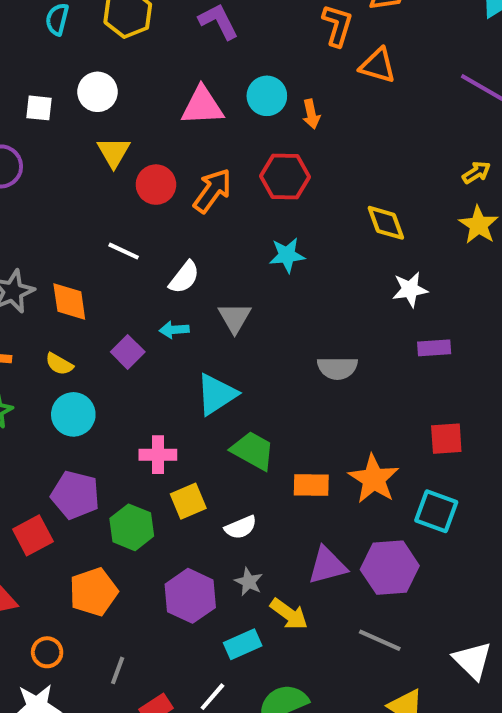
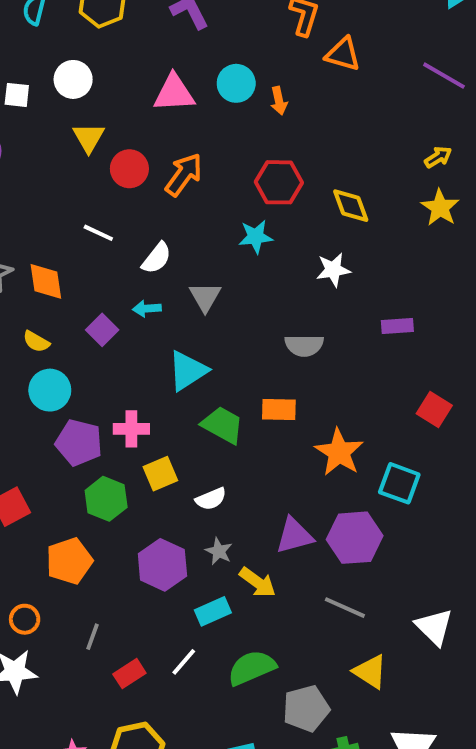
red hexagon: (285, 177) -> (279, 182), moved
white star: (410, 289) -> (333, 270), moved
red square: (446, 439) -> (434, 410), moved, turned 36
orange rectangle: (311, 485) -> (279, 410), moved
purple pentagon: (75, 495) -> (79, 443), moved

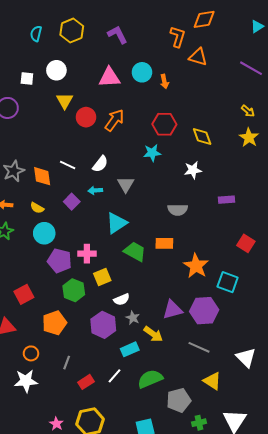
yellow arrow: (438, 157) -> (248, 111), turned 72
white line: (98, 233) -> (68, 165), moved
white semicircle: (211, 499) -> (122, 299), moved

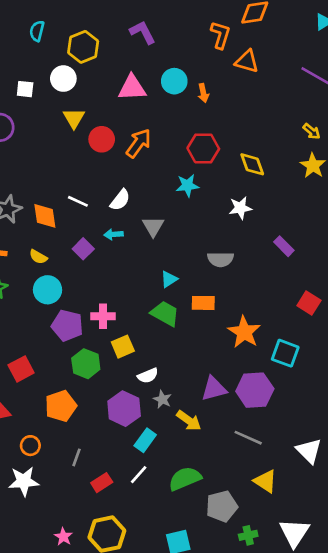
yellow hexagon: (72, 31) -> (83, 47), moved
purple rectangle: (227, 200) -> (284, 246), turned 49
cyan triangle: (117, 223) -> (169, 279), moved, size x0.6
cyan rectangle: (130, 349) -> (145, 440), moved, turned -30

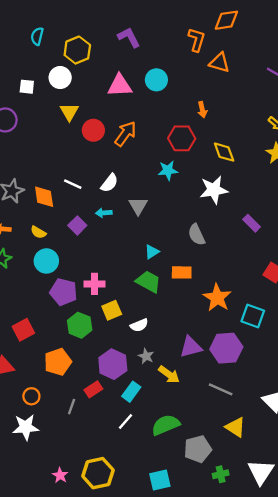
orange arrow: (203, 93) -> (202, 110), moved
white star: (240, 208) -> (214, 190), size x1.4
gray semicircle: (220, 259) -> (197, 235), turned 65
white semicircle: (148, 376) -> (139, 325), moved
red rectangle: (102, 483) -> (93, 389), moved

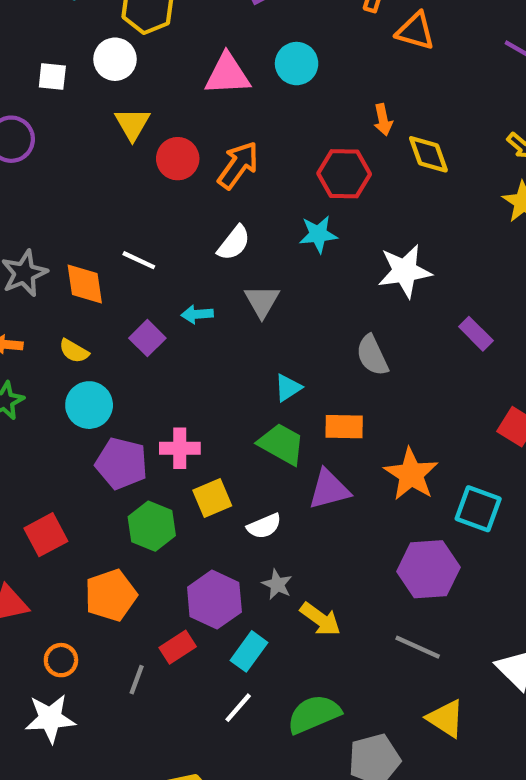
yellow diamond: (224, 152) -> (428, 154), moved
white semicircle: (109, 183) -> (234, 243), moved
purple triangle: (191, 347) -> (329, 489), moved

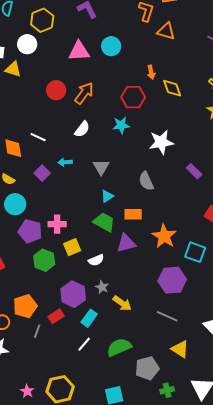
yellow triangle: (132, 124) -> (13, 69), moved, turned -42
gray triangle: (262, 301) -> (101, 167), moved
orange pentagon: (111, 595) -> (25, 306), moved

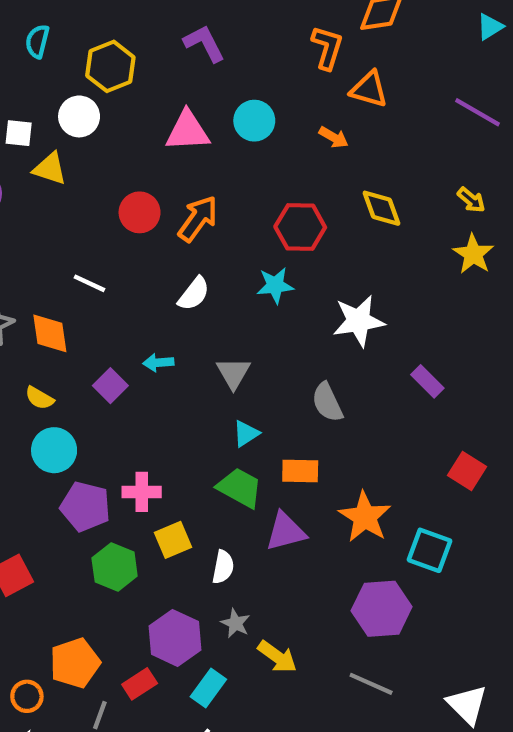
orange arrow: (151, 72) -> (334, 137), moved, turned -48
white line: (38, 137) -> (90, 283), moved
white semicircle: (96, 260) -> (223, 567), turned -56

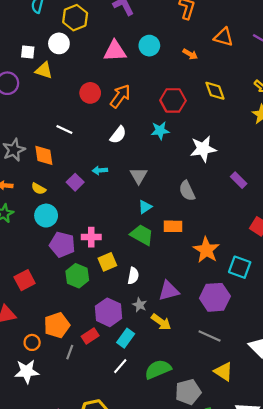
orange triangle: (369, 89) -> (224, 37), moved
purple triangle: (286, 532) -> (169, 291), moved

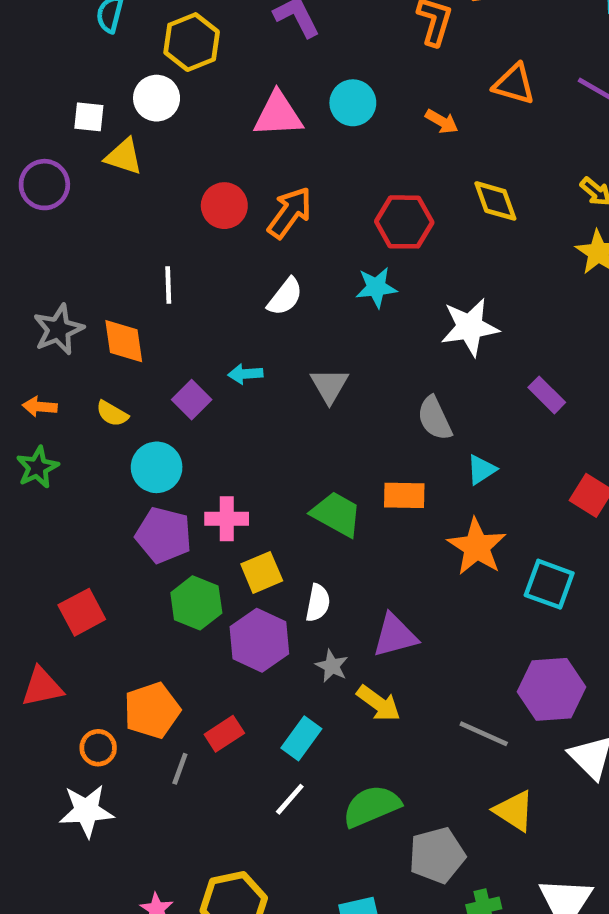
white line: (64, 129) -> (168, 285), turned 63
cyan triangle: (145, 207) -> (481, 470), moved
cyan circle: (46, 216) -> (157, 467), moved
purple hexagon: (215, 297) -> (551, 689), moved
purple hexagon: (108, 312) -> (259, 640), moved

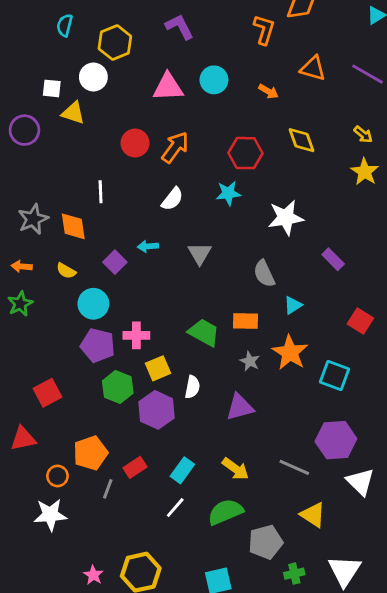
gray star: (332, 666) -> (250, 361), moved
yellow arrow: (379, 703) -> (235, 469), moved

